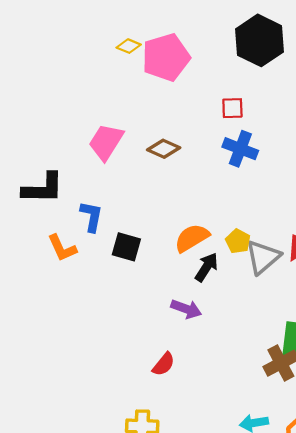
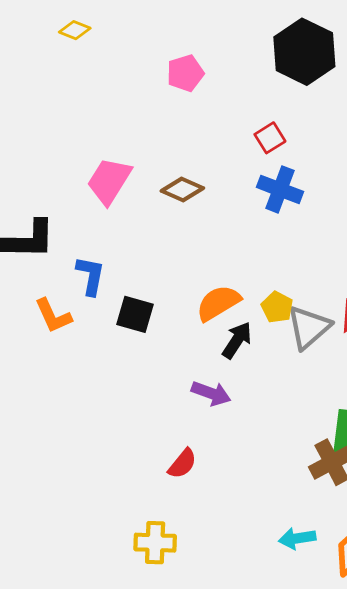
yellow diamond: (129, 46) -> (75, 30), moved
pink pentagon: (166, 57) -> (185, 73), size x0.6
red square: (232, 108) -> (270, 138), turned -30

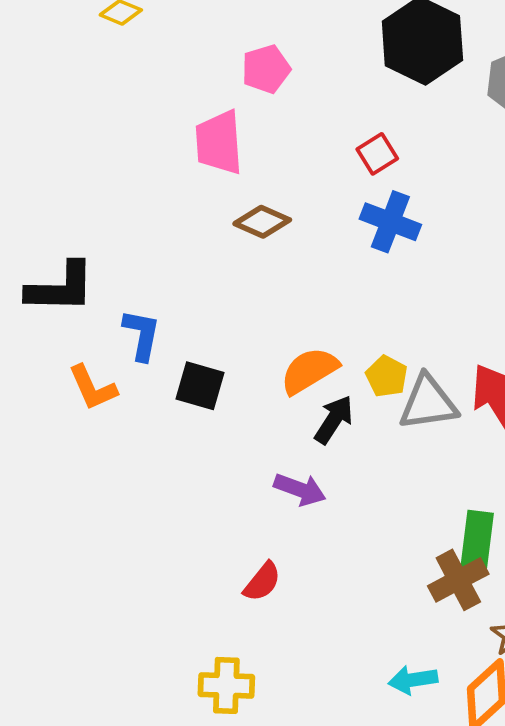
pink trapezoid: (109, 181) -> (219, 143), moved, turned -36
gray triangle: (309, 327) -> (428, 403), turned 33

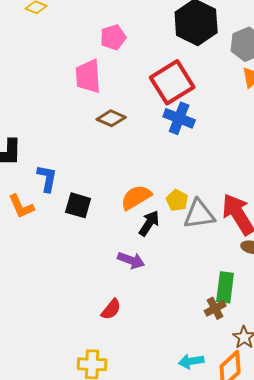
red square: (377, 154) -> (172, 82), size x2.0
brown cross: (458, 580) -> (215, 308), size x0.7

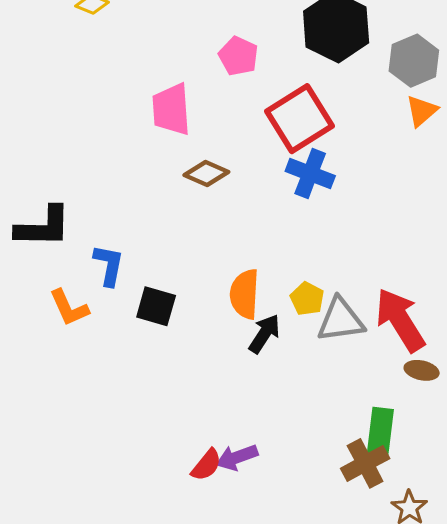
pink pentagon: (113, 37) -> (238, 56), moved, turned -30
orange semicircle: (136, 197) -> (245, 294), turned -56
purple arrow: (131, 260) -> (237, 457), moved, turned 140
brown cross: (215, 308) -> (365, 463), size x1.4

